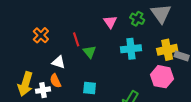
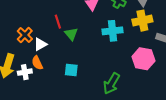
orange cross: (41, 35) -> (25, 35), moved
yellow cross: (167, 50) -> (142, 21), moved
white triangle: (59, 62) -> (40, 44), turned -48

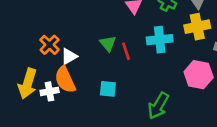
red line: (58, 22) -> (126, 51), moved
orange semicircle: (37, 63) -> (65, 80), size x1.5

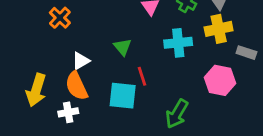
orange cross: (50, 45) -> (60, 18), moved
red line: (126, 51) -> (142, 76), moved
cyan square: (108, 89) -> (123, 96), size x1.5
white cross: (50, 91) -> (68, 112), moved

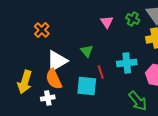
cyan cross: (178, 43) -> (127, 63), moved
white triangle: (81, 61) -> (57, 61), size x1.6
green arrow: (177, 114) -> (138, 101), moved, turned -70

